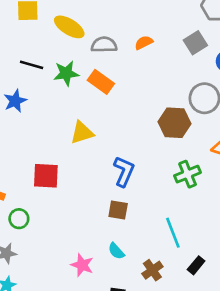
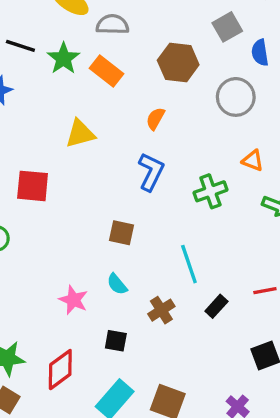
orange semicircle: (144, 43) -> (155, 119), moved, turned -36
green star: (66, 73) -> (63, 58), turned -30
brown hexagon: (175, 123) -> (178, 62), moved
blue L-shape: (124, 171) -> (151, 172), moved

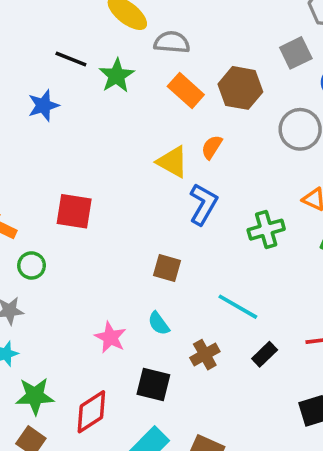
orange rectangle: (106, 71) -> (186, 91), moved
yellow triangle: (80, 134) -> (172, 162), moved, turned 40
cyan line: (189, 264) -> (238, 307), turned -45
black square: (116, 341) -> (153, 384), size x1.4

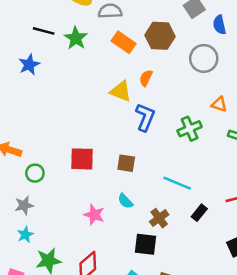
red square: (74, 211) -> (82, 159), moved
black square: (153, 384) -> (146, 244), moved

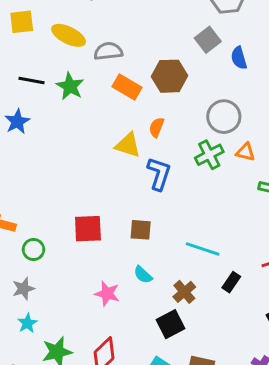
gray circle: (204, 58) -> (224, 117), moved
green cross: (190, 129) -> (209, 155), moved
black square: (146, 244) -> (171, 324), turned -30

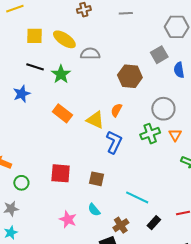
yellow square: (22, 22) -> (34, 36), moved
orange rectangle: (127, 87) -> (62, 113), moved
orange triangle: (245, 152) -> (175, 135), turned 40

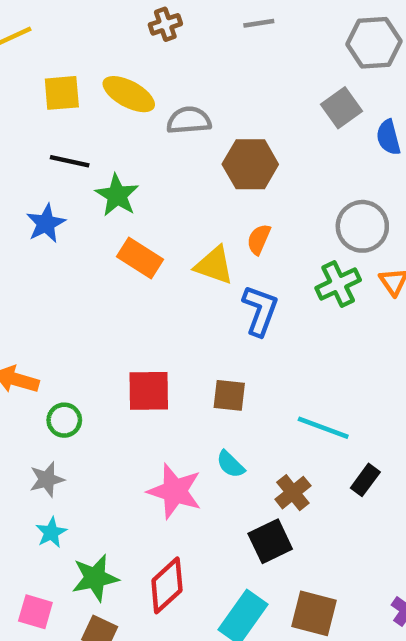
green star: (61, 74) -> (117, 195), moved
brown hexagon: (130, 76) -> (250, 164), moved
pink star: (68, 219) -> (175, 491), size x1.4

